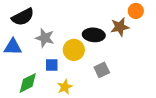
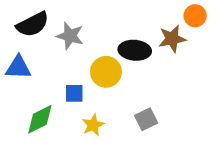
gray star: (45, 38) -> (70, 36), moved
gray square: (102, 70) -> (146, 119), moved

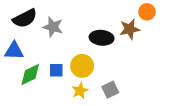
yellow circle: (106, 72) -> (82, 66), moved
green diamond: (40, 119) -> (30, 75), moved
yellow star: (93, 125) -> (80, 91), moved

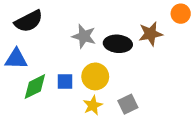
orange circle: (147, 12) -> (181, 14), moved
gray star: (53, 27) -> (84, 36), moved

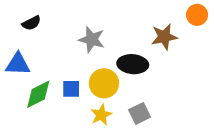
black semicircle: (29, 21) -> (31, 23), size x0.6
black ellipse: (118, 44) -> (133, 64), moved

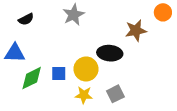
gray star: (92, 39) -> (74, 15), moved, turned 30
yellow star: (101, 115) -> (84, 95), turned 30

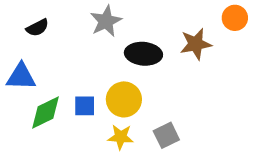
black ellipse: (110, 53) -> (143, 54), moved

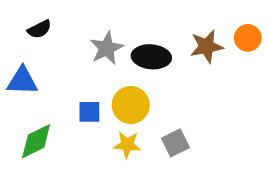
orange circle: (235, 18) -> (248, 38), moved
gray star: (106, 21) -> (107, 48), moved
green diamond: (46, 112) -> (36, 141), moved

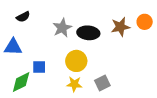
blue square: (89, 112) -> (39, 67), moved

